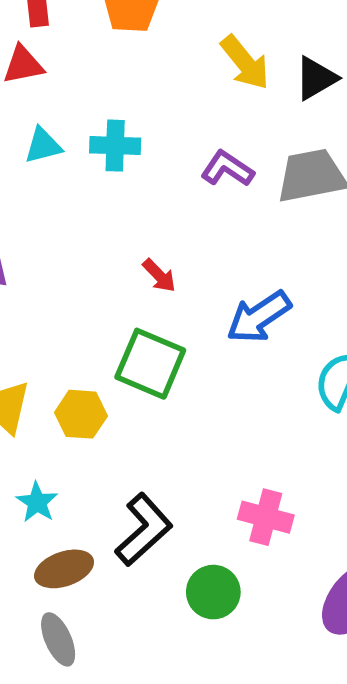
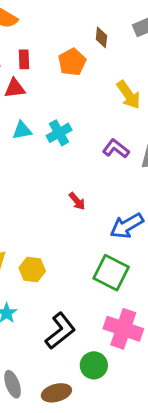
cyan cross: (115, 146) -> (59, 133), turned -35
green square: (150, 364) -> (111, 273), moved
pink cross: (266, 517) -> (123, 329), size x1.4
brown ellipse: (64, 569) -> (56, 393), moved

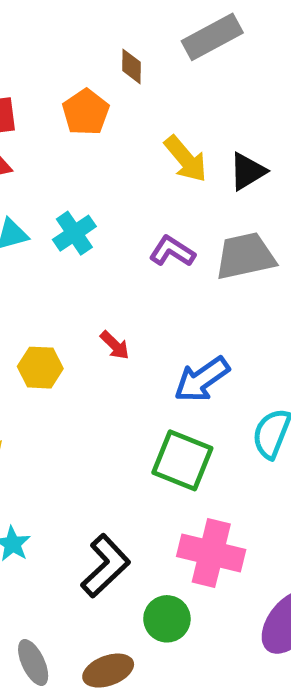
yellow hexagon: (32, 269) -> (40, 368), moved

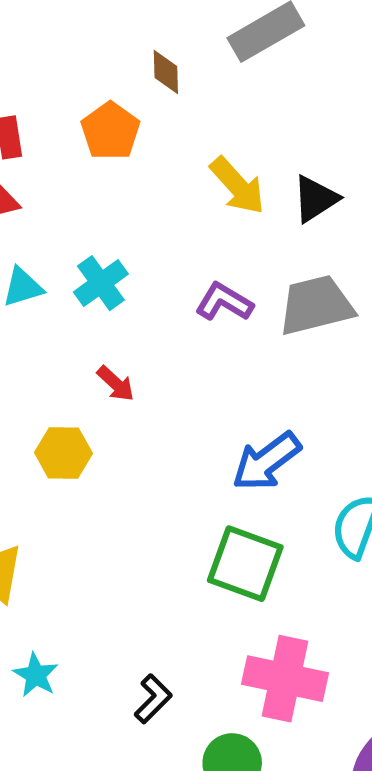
red arrow: (115, 345) -> (116, 384), moved
black L-shape: (106, 566) -> (153, 699), size x0.6

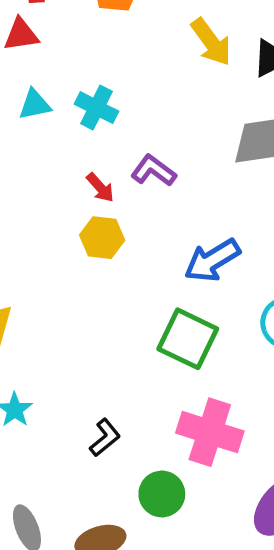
cyan cross: (101, 283) -> (96, 108), turned -33
purple L-shape: (224, 302) -> (153, 171), moved
yellow hexagon: (63, 453) -> (102, 238), moved

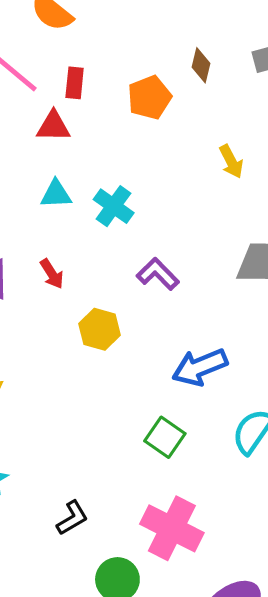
yellow arrow: (211, 42) -> (231, 161), size x0.7
red arrow: (100, 188) -> (52, 274), moved
green square: (188, 339) -> (165, 437), size x0.7

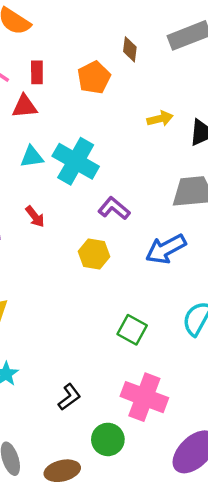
yellow arrow: (231, 161) -> (160, 119), turned -70
cyan cross: (114, 206) -> (76, 161), size x1.5
yellow hexagon: (100, 329) -> (94, 254), moved
blue arrow: (200, 367) -> (166, 249), moved

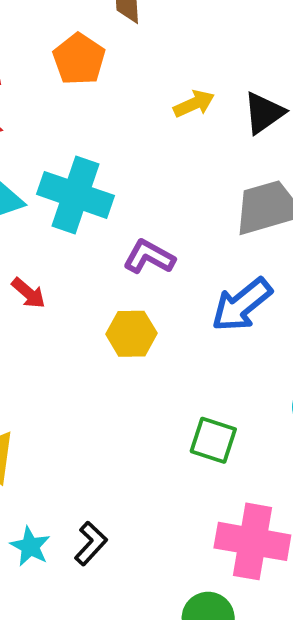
black L-shape: (69, 397) -> (91, 543), moved

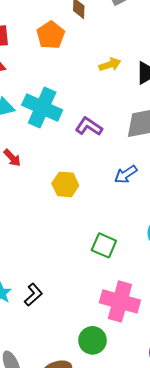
purple L-shape: (149, 257) -> (89, 126), moved
blue arrow: (242, 305) -> (126, 174), size x0.7

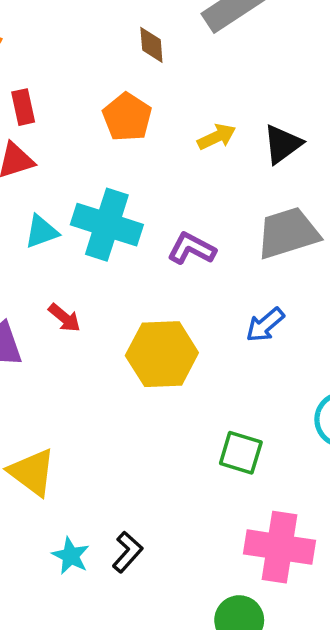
orange pentagon: (51, 35) -> (127, 117), moved
yellow hexagon: (65, 184) -> (162, 354), size x1.5

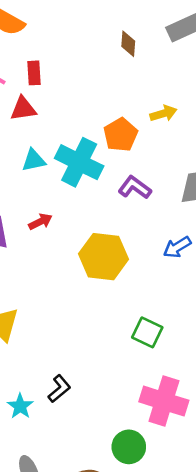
orange pentagon: (127, 117) -> (121, 135), moved
red arrow: (64, 318) -> (40, 222), turned -75
cyan star: (71, 556) -> (20, 406), moved

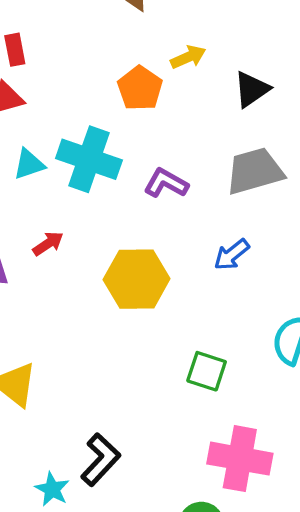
yellow arrow: (163, 113) -> (188, 57), moved
orange pentagon: (121, 135) -> (140, 88), moved
black L-shape: (59, 389) -> (101, 460), size x1.4

